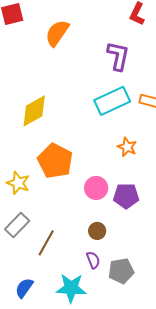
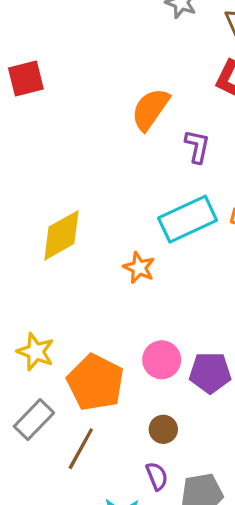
orange semicircle: (57, 33) -> (150, 109), moved
purple L-shape: (118, 56) -> (197, 146), size x0.7
orange star: (127, 147) -> (139, 268), moved
orange pentagon: (55, 161) -> (95, 382), moved

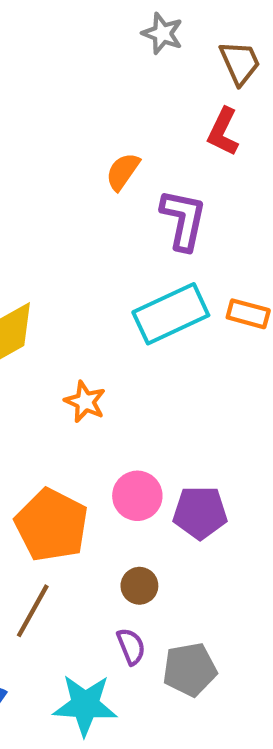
orange semicircle: (150, 109) -> (123, 172), size x0.7
purple L-shape: (197, 146) -> (183, 220), size x1.4
orange star: (139, 268) -> (85, 402), moved

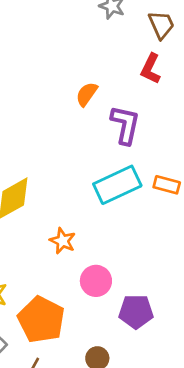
pink circle: (137, 496) -> (96, 281), moved

